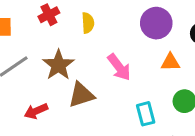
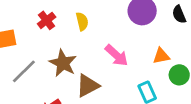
orange triangle: (170, 62) -> (161, 56), moved

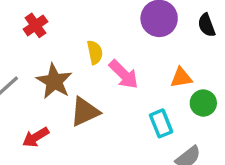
yellow semicircle: (82, 21) -> (95, 52), moved

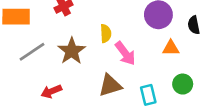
orange triangle: (181, 78) -> (171, 48), moved
brown triangle: (85, 112) -> (110, 85), moved

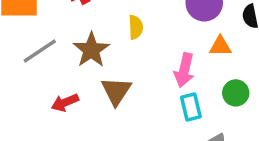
pink arrow: (125, 53) -> (184, 70), moved, turned 50
brown triangle: (110, 85) -> (116, 91), moved, turned -40

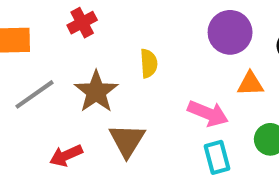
pink arrow: (184, 70) -> (208, 113), turned -80

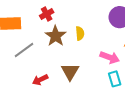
brown star: (96, 92) -> (56, 36), moved

